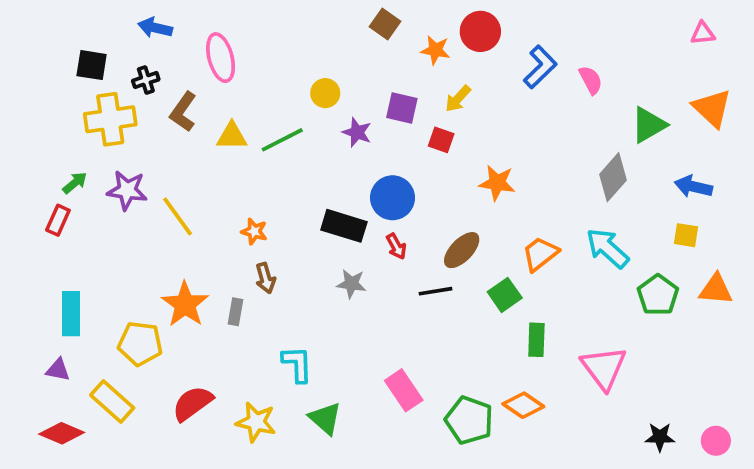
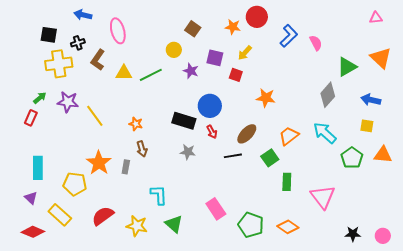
brown square: (385, 24) -> (193, 29), moved
purple triangle: (58, 370) -> (31, 198), turned 32
orange diamond: (523, 405) -> (288, 227), moved

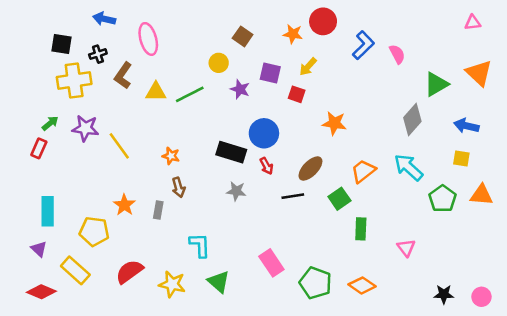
orange star: (99, 163) -> (124, 205), size x0.7
pink triangle: (323, 197) -> (406, 248), size x0.6

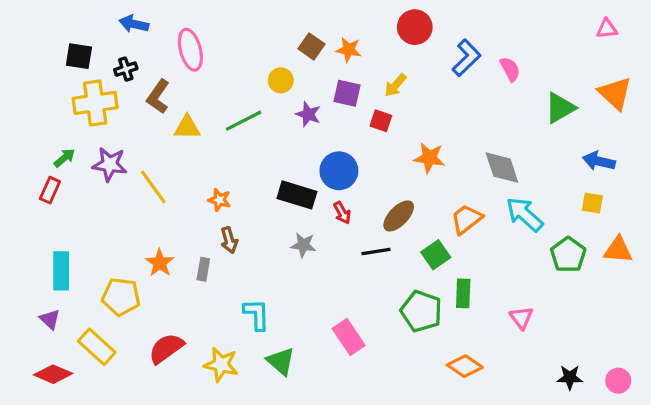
orange star: (293, 34) -> (349, 50), moved
yellow triangle: (156, 92) -> (187, 127), moved
gray diamond: (412, 119) -> (502, 168), moved, turned -60
green pentagon: (315, 283) -> (421, 311), moved

